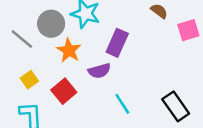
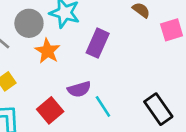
purple semicircle: (99, 71) -> (79, 89), moved
red square: (64, 91) -> (50, 110), moved

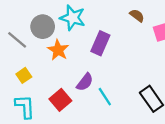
purple semicircle: (79, 89) -> (85, 82), turned -36

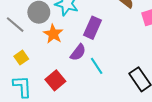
purple semicircle: (85, 82) -> (78, 52), moved
cyan line: (105, 97) -> (97, 66), moved

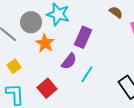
cyan line: (97, 66) -> (87, 74), turned 66

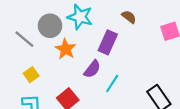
brown semicircle: (116, 12) -> (129, 17), moved

